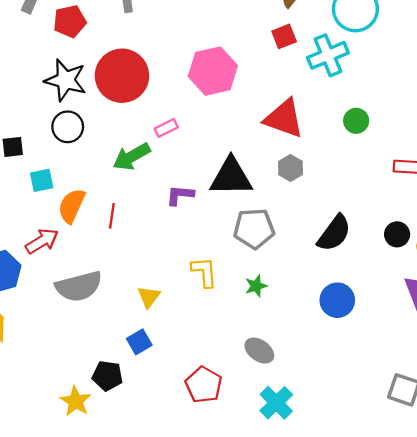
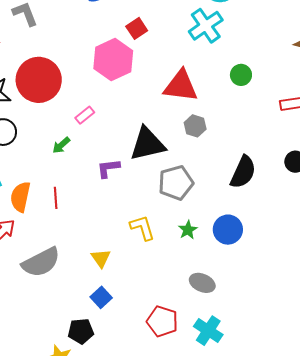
red square: (284, 36) -> (137, 28), moved
green arrow: (132, 157) -> (61, 145), size x0.6
blue circle: (337, 300) -> (228, 230), moved
cyan cross: (276, 403) -> (208, 331), moved

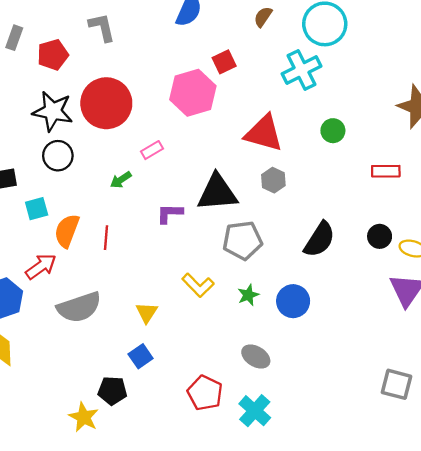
yellow L-shape: (142, 228) -> (198, 285), turned 144

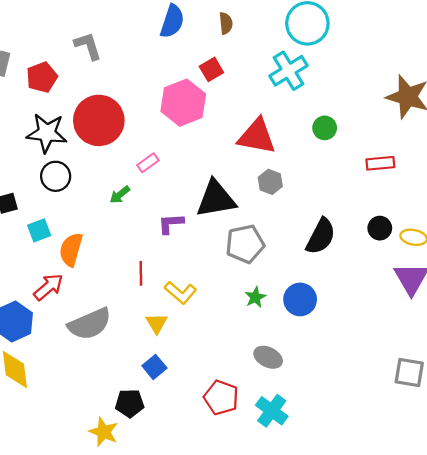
brown semicircle: (263, 17) -> (226, 23), moved, turned 145
red line: (106, 238) -> (141, 273), moved
yellow L-shape: (198, 285) -> (180, 293), moved

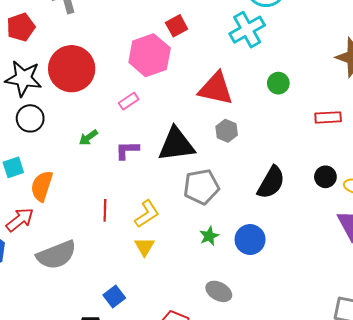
pink rectangle: (148, 163) -> (129, 101), moved
purple L-shape: (171, 224) -> (127, 150), moved
yellow L-shape: (180, 293) -> (147, 214), moved, turned -76
yellow triangle: (157, 323) -> (145, 247), moved

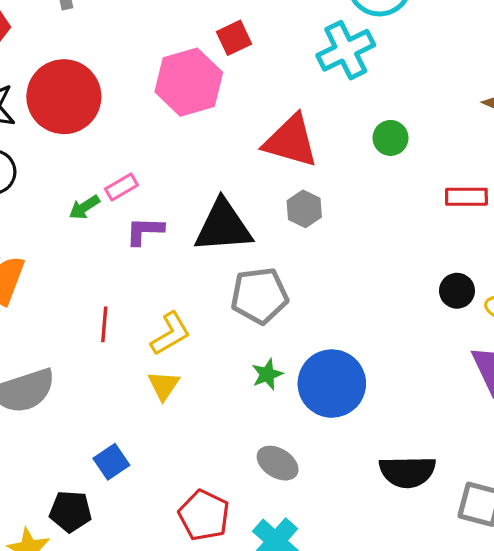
pink rectangle: (129, 101) -> (121, 187), moved
black semicircle: (271, 182) -> (407, 472), moved, turned 56
blue circle: (250, 240) -> (332, 384), size x1.4

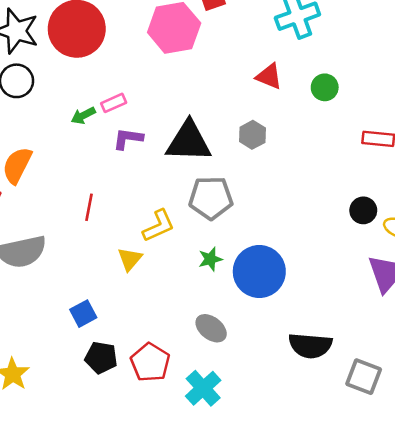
red triangle: (291, 141) -> (269, 76), moved, size x0.6
yellow L-shape: (170, 334) -> (159, 226), moved
black pentagon: (71, 511) -> (101, 358), moved

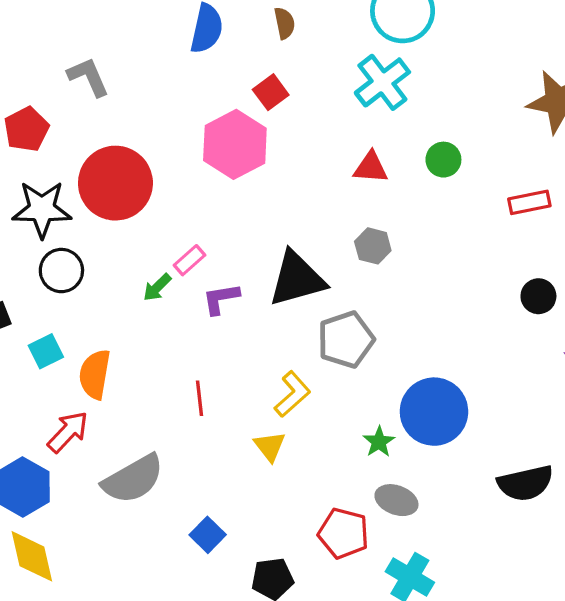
green star: (210, 259) -> (379, 442), moved
blue square: (83, 314) -> (208, 535), moved
red pentagon: (150, 362) -> (343, 533), moved

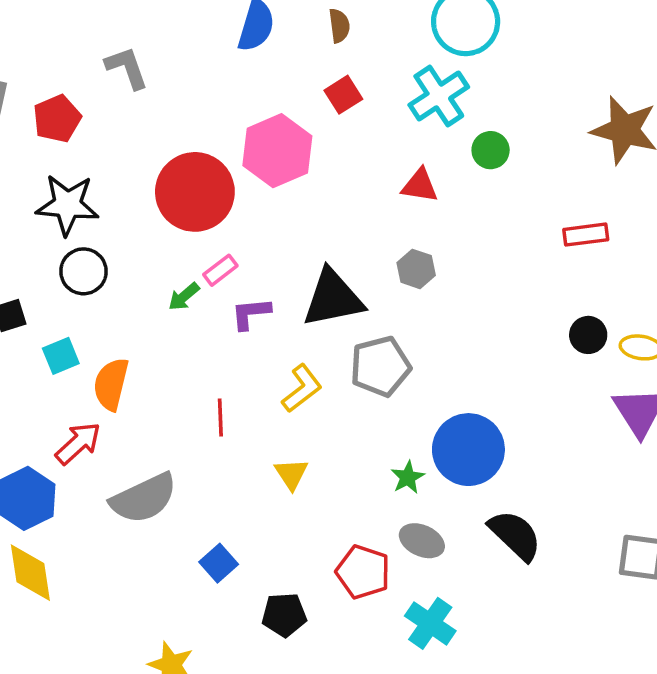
red square: (271, 92) -> (343, 95), moved
green circle: (443, 160) -> (491, 150), moved
red circle: (115, 183) -> (195, 192), moved
yellow L-shape: (292, 394) -> (302, 388), moved
black semicircle: (525, 483) -> (515, 535), moved, turned -128

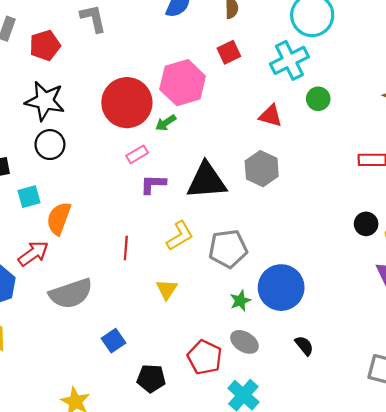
gray hexagon: (416, 269) -> (262, 169), size x1.4
green arrow: (184, 297) -> (166, 123), moved
gray pentagon: (380, 366) -> (228, 249), moved
black semicircle: (515, 535) -> (304, 346), size x0.6

